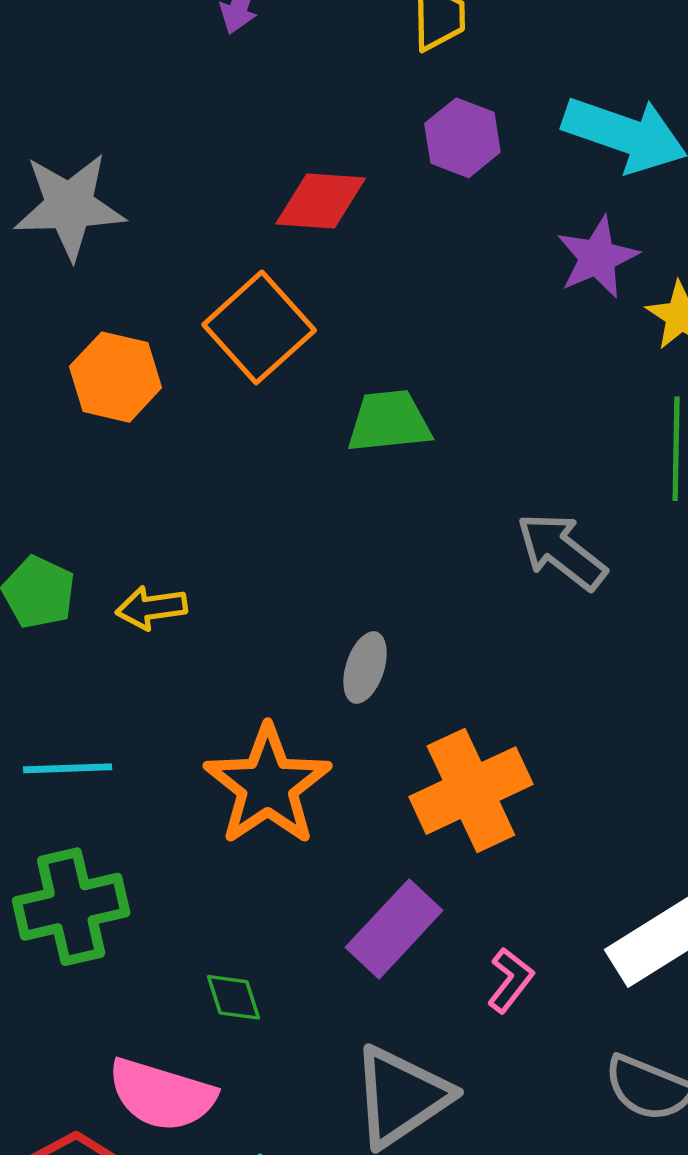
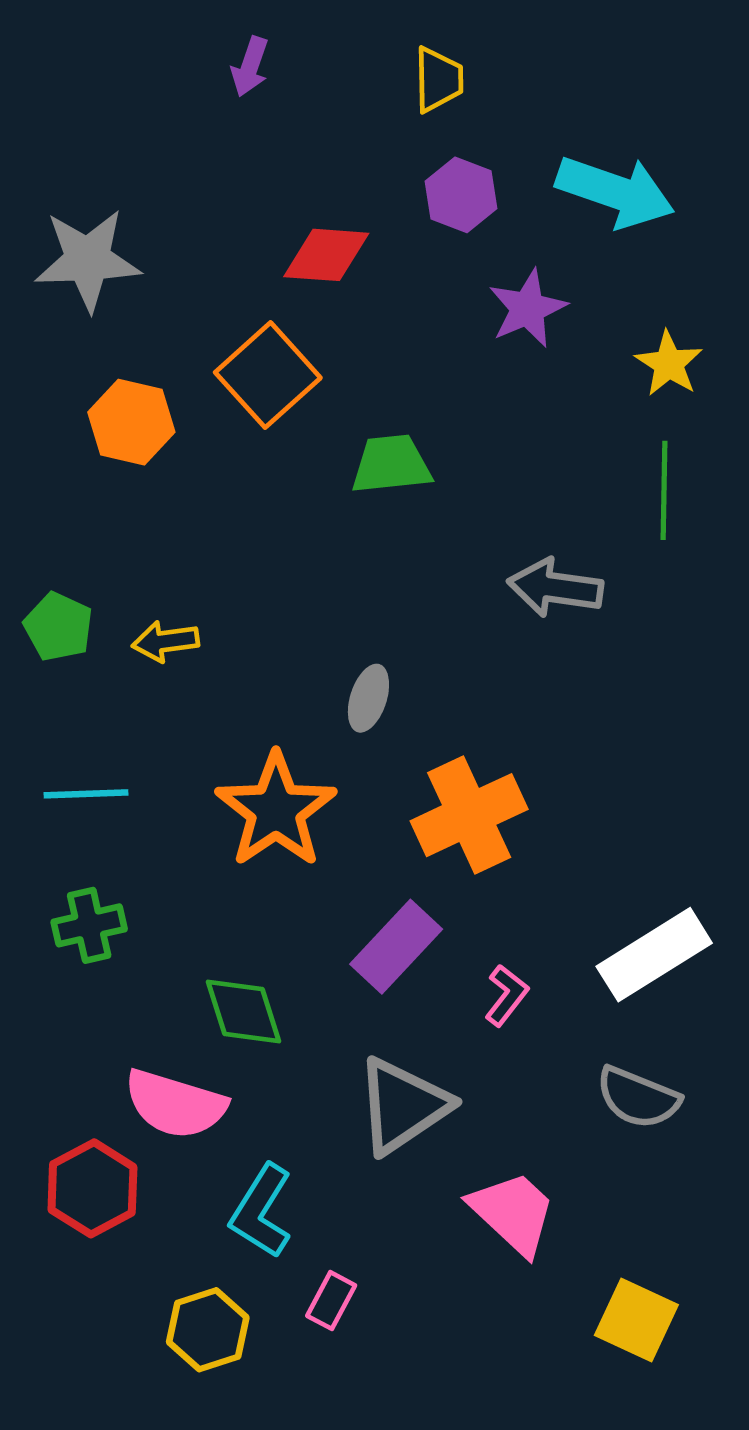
purple star: (597, 257) -> (528, 308), moved
gray arrow: (562, 551) -> (555, 588), turned -30
green cross: (71, 907) -> (89, 925), size x0.7
green diamond: (233, 997) -> (243, 1012), size x1.5

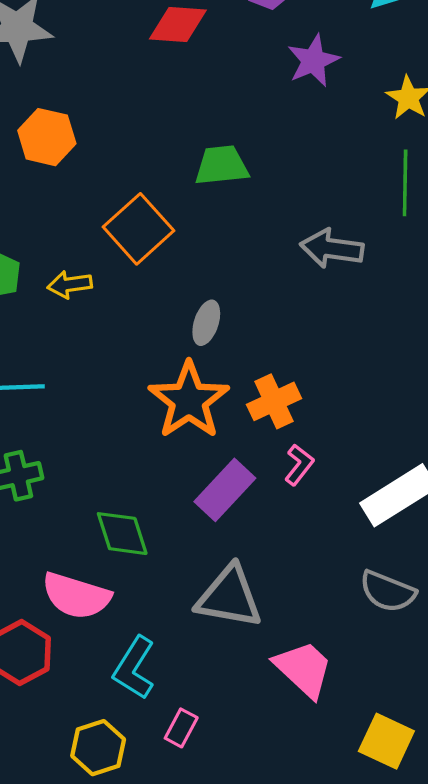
orange square: (268, 375) -> (139, 229), moved
orange star: (276, 810) -> (189, 400), moved
orange cross: (469, 815) -> (274, 401), size x0.7
pink L-shape: (506, 995) -> (299, 465), moved
gray triangle: (403, 1106) -> (229, 597), turned 44

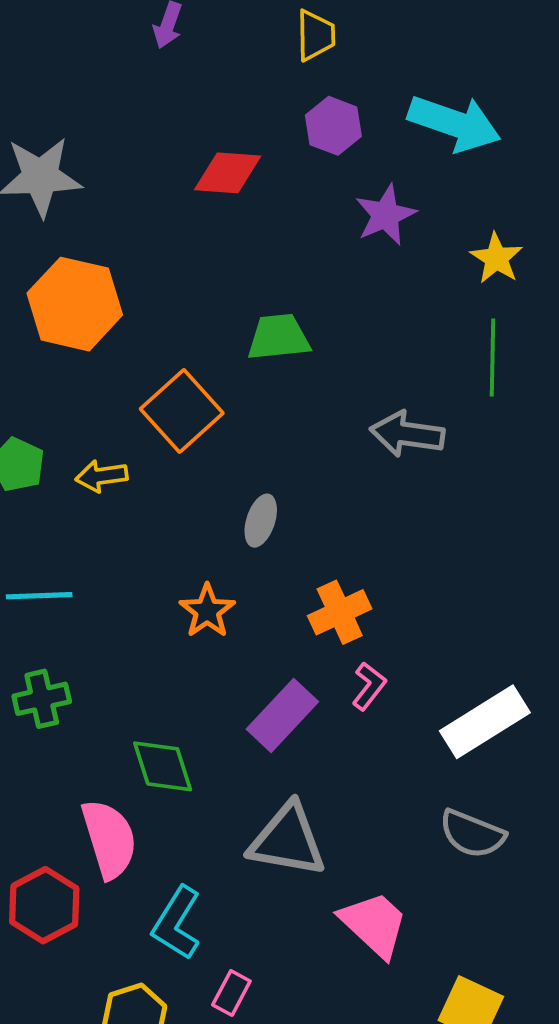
orange hexagon: (47, 137) -> (75, 304), size x1.4
orange star: (189, 400) -> (207, 611), moved, size x0.6
pink semicircle: (76, 596) -> (109, 839), turned -124

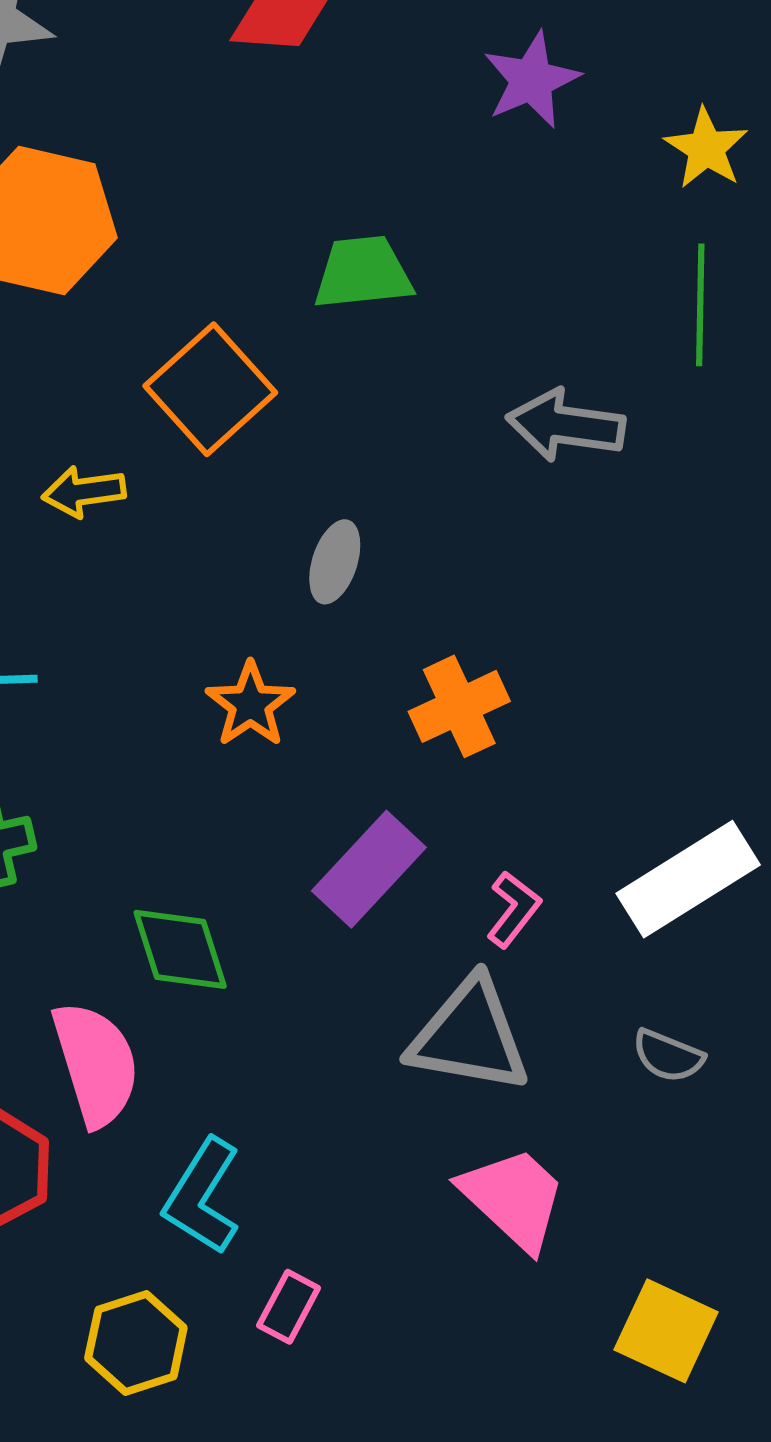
pink L-shape: (369, 686) -> (513, 909), moved
gray semicircle: (472, 834) -> (668, 1056), size x0.7
gray triangle: (287, 840) -> (469, 1036), moved

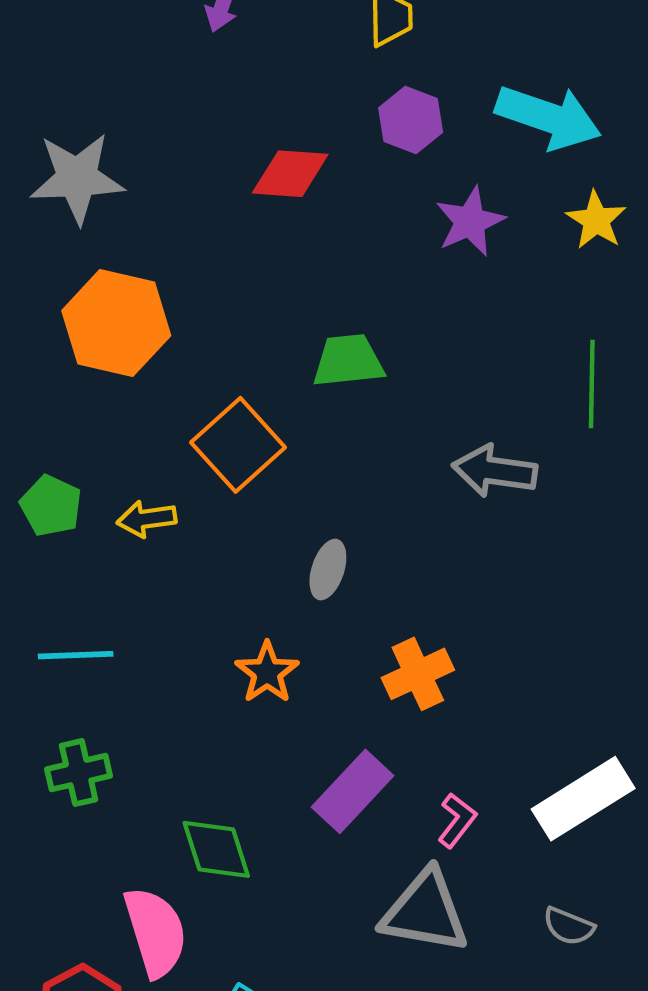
yellow star: (706, 148) -> (596, 220), moved

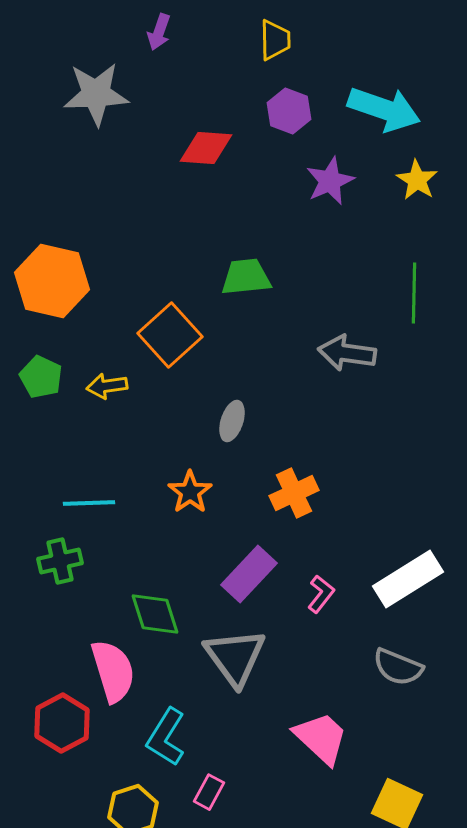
gray star: (77, 178) -> (96, 94), moved
orange hexagon: (116, 323) -> (52, 281), moved
cyan line: (76, 655) -> (89, 503), moved
gray triangle: (425, 912) -> (235, 657), moved, turned 44
gray semicircle: (569, 926) -> (398, 667), size x1.4

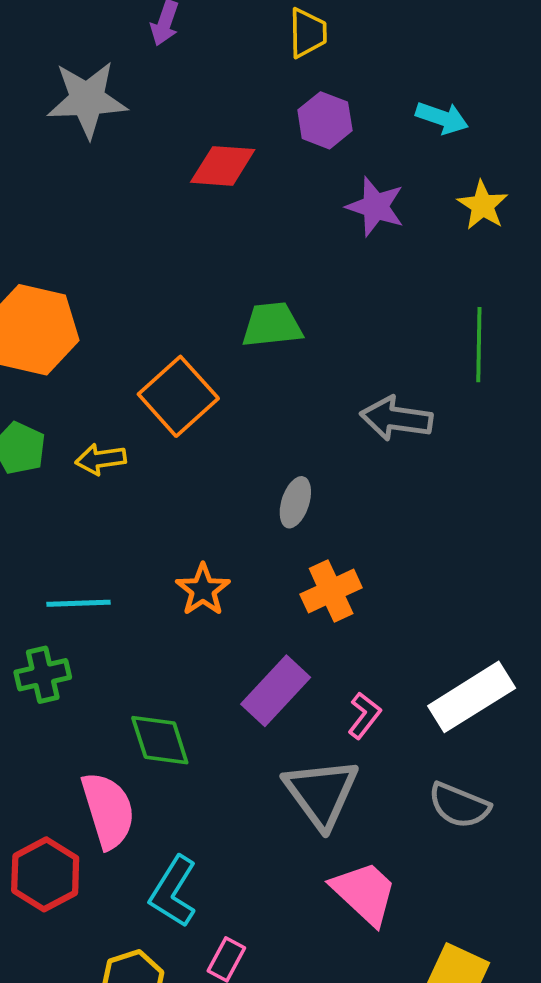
cyan arrow: (384, 109) -> (442, 118), size x0.6
purple star: (330, 181) -> (375, 207), turned -30
gray ellipse: (232, 421) -> (295, 502), moved
gray triangle: (235, 657) -> (321, 793), moved

